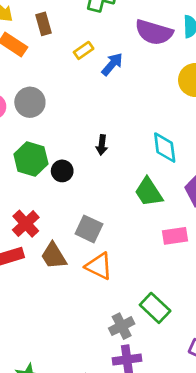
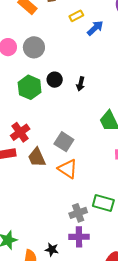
black circle: (62, 171) -> (55, 80), moved
green rectangle: (155, 308) -> (103, 203), turned -35

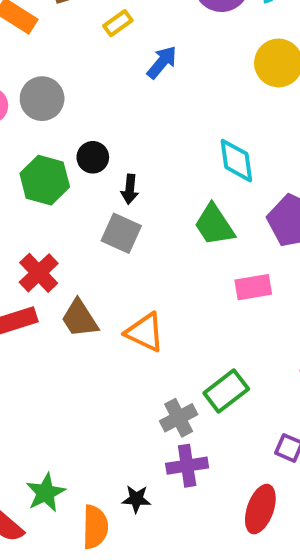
blue arrow: (95, 28) -> (162, 62), moved
black arrow: (81, 84) -> (130, 189), moved
gray square: (64, 142) -> (121, 233), moved
green rectangle: (103, 203) -> (226, 391), turned -45

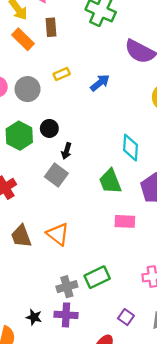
yellow rectangle: (118, 23) -> (62, 74), moved
brown trapezoid: (80, 318) -> (21, 236), moved
black star: (136, 499) -> (34, 317), moved

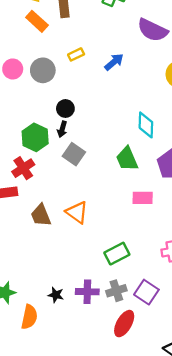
green hexagon: (19, 136) -> (35, 137), moved
black arrow: (67, 151) -> (62, 129), moved
gray cross: (67, 287) -> (116, 291), moved
purple square: (126, 317) -> (146, 292), size x1.5

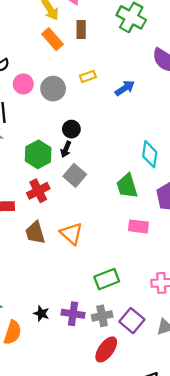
red cross: (23, 168) -> (38, 191), moved

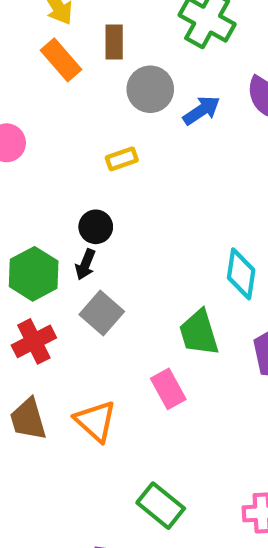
yellow rectangle: (88, 76) -> (122, 159), moved
blue arrow: (125, 88) -> (201, 110), moved
gray circle: (53, 89) -> (150, 89), moved
pink rectangle: (138, 226) -> (168, 389), moved, turned 54
green rectangle: (107, 279) -> (161, 506), turned 60

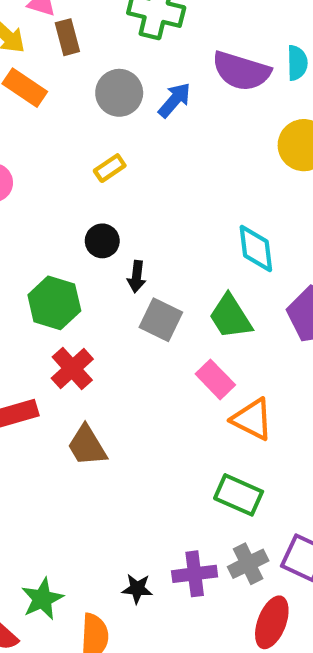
brown rectangle: (114, 42) -> (67, 37), moved
black arrow: (85, 264) -> (137, 277), moved
gray square: (102, 313) -> (161, 320), moved
orange triangle: (96, 421) -> (252, 419), moved

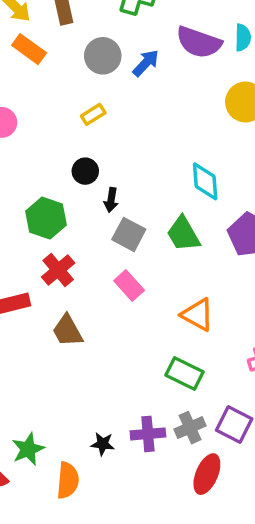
pink rectangle: (215, 379) -> (129, 285), moved

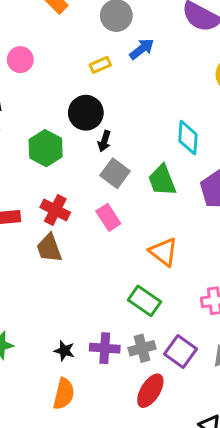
blue arrow: (146, 63) -> (142, 49), moved
black circle: (85, 171) -> (86, 113), size x1.5
red cross: (58, 270) -> (55, 210), moved, turned -32
orange semicircle: (68, 480) -> (64, 394), moved

